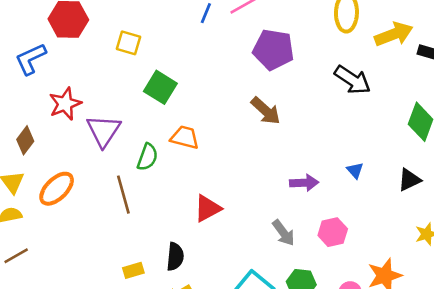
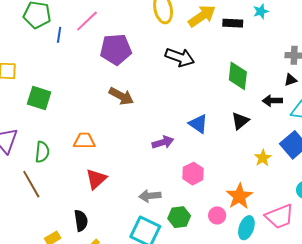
orange trapezoid: (185, 137) -> (84, 141), moved
blue triangle: (355, 170) -> (198, 124), size x1.5
gray arrow: (283, 233) -> (150, 196), moved, turned 135

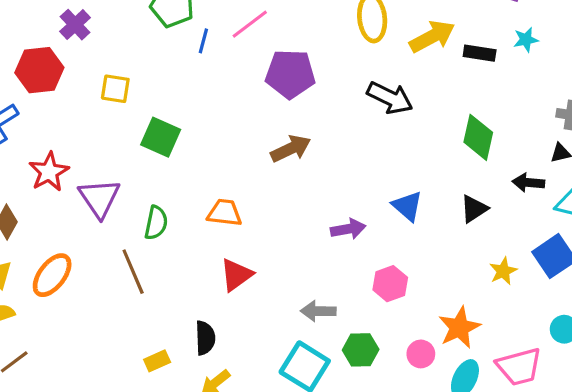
brown arrow: (121, 96) -> (291, 149), turned -60

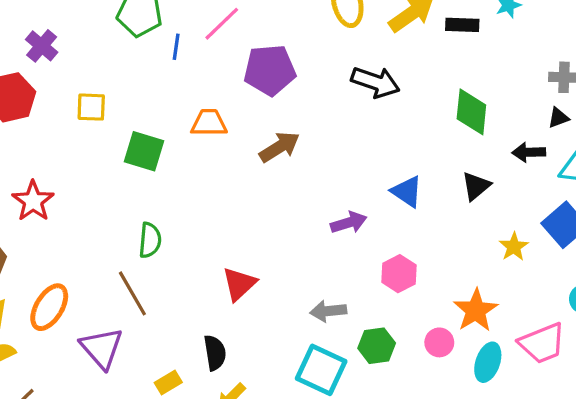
purple triangle: (99, 198) -> (102, 348), moved
orange trapezoid: (225, 213) -> (209, 123), moved

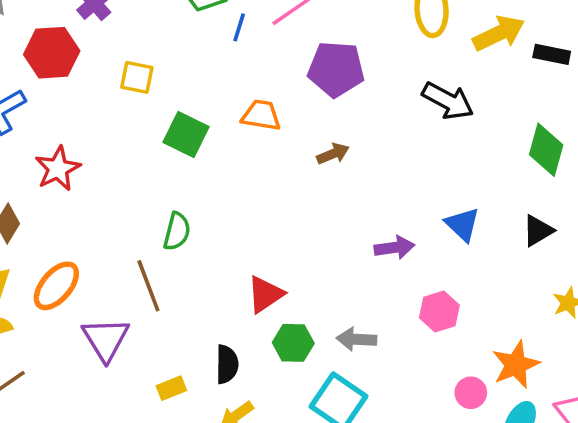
brown arrow: (279, 147) -> (333, 154), size x0.7
green hexagon: (377, 346) -> (293, 343), moved

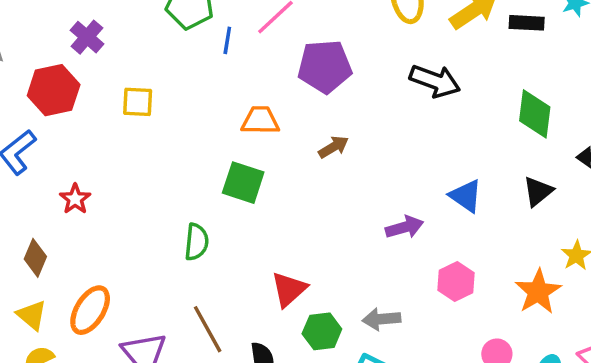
green square: (186, 134) -> (243, 183), moved
red star: (58, 169) -> (75, 199), size x0.7
brown line: (148, 286) -> (208, 329), moved
orange star: (516, 365) -> (538, 292), moved

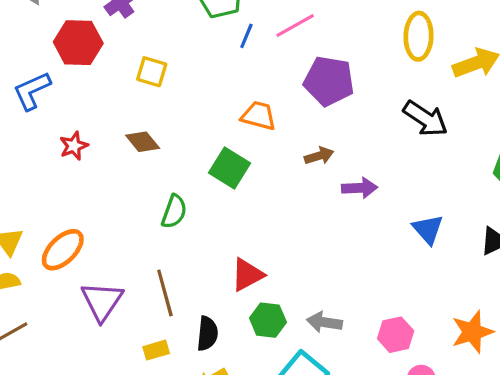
purple arrow: (405, 227) -> (360, 188), moved
brown diamond: (35, 258) -> (143, 142), moved, turned -76
pink hexagon: (456, 282) -> (396, 335), moved

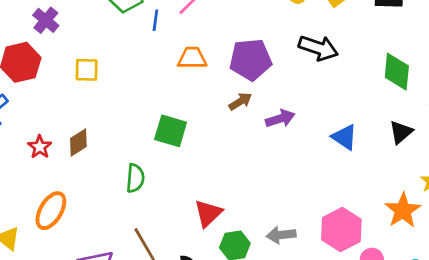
purple pentagon: (329, 81) -> (251, 60), moved
orange trapezoid: (259, 116) -> (192, 58), moved
brown diamond: (143, 142) -> (78, 143), moved, turned -68
orange ellipse: (63, 250) -> (51, 211), moved
pink hexagon: (396, 335) -> (341, 229), size x1.4

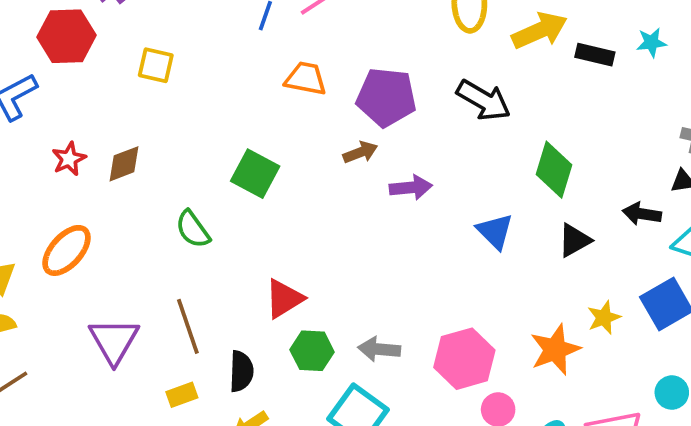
green diamond: (397, 72) -> (554, 170), moved
green semicircle: (135, 178) -> (193, 229), turned 128

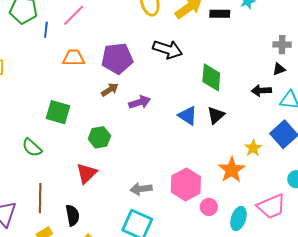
black triangle: (574, 240) -> (216, 115), moved
brown line: (188, 326) -> (40, 198), turned 32
green hexagon: (312, 351) -> (99, 137), moved

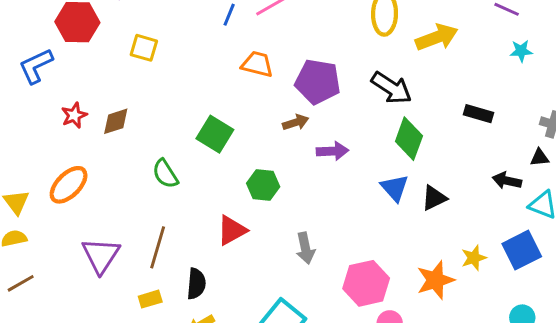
black rectangle: (220, 14) -> (478, 114), moved
green diamond: (211, 77) -> (409, 139), moved
gray arrow: (141, 189) -> (305, 248), moved, turned -110

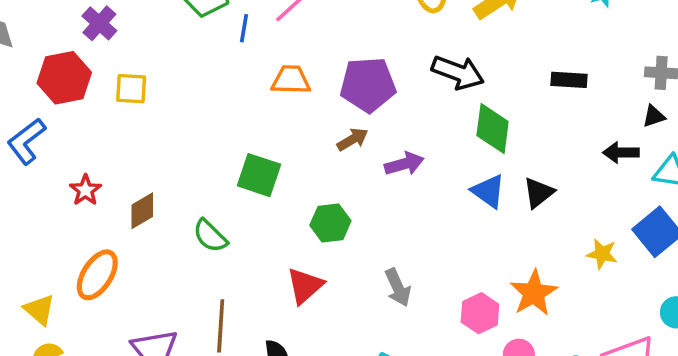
yellow square: (144, 48) -> (131, 89), moved
brown diamond: (116, 121) -> (142, 211), moved
yellow star: (474, 258) -> (602, 254), turned -30
orange star: (435, 280) -> (534, 293), moved
pink hexagon: (366, 283) -> (480, 313), size x0.7

